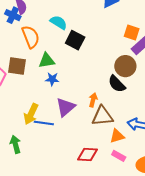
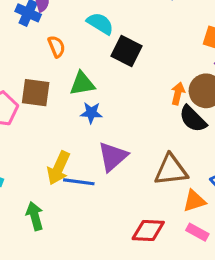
orange semicircle: (31, 37) -> (57, 47), size x0.6
orange arrow: (93, 100) -> (178, 93), moved

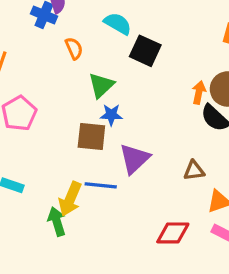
green triangle: (82, 84) -> (101, 85), turned -32
brown square: (36, 93) -> (91, 137), moved
yellow arrow: (59, 168) -> (70, 199), moved
brown triangle: (171, 170) -> (194, 171), size x0.6

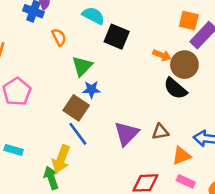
orange arrow: (199, 93) -> (162, 55), moved, turned 102
brown square: (91, 137) -> (76, 108), turned 30
purple triangle: (134, 159) -> (126, 134), moved
blue line: (101, 185) -> (78, 134), moved, turned 50

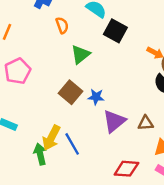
blue star: (91, 90) -> (96, 97), moved
blue line: (78, 134) -> (72, 144), moved

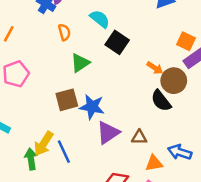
brown square: (71, 92) -> (67, 100), turned 30
blue star: (96, 97) -> (92, 107), size x1.5

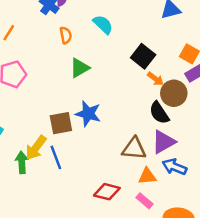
black square: (117, 42) -> (143, 56), moved
brown square: (67, 100) -> (61, 123), moved
purple triangle: (108, 133) -> (163, 142), moved
brown triangle: (139, 137) -> (134, 149), size x1.5

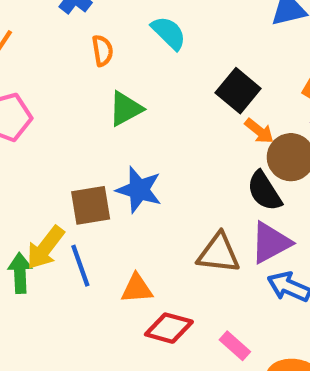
orange triangle: (147, 176) -> (137, 289), moved

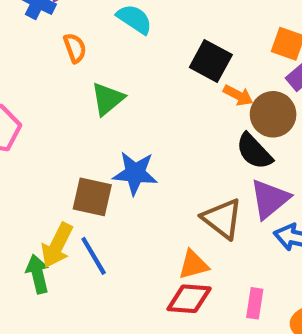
brown square: (91, 205) -> (92, 197), turned 33
brown triangle: (219, 253) -> (222, 219), turned 42
orange triangle: (137, 289) -> (193, 265), moved
pink rectangle: (235, 346) -> (255, 303), turned 68

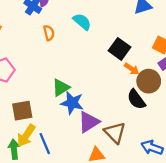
green triangle: (107, 99) -> (61, 87), moved
brown square: (92, 197) -> (22, 111), moved, turned -30
purple triangle: (270, 199) -> (89, 122), moved

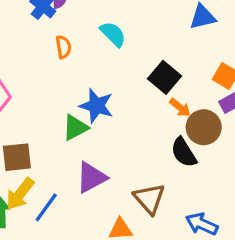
blue star: (72, 103) -> (96, 106), moved
purple triangle: (89, 122) -> (91, 177), moved
blue line: (45, 144) -> (46, 207), turned 55

